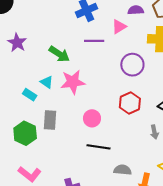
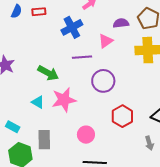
purple circle: (132, 65) -> (103, 81), moved
cyan rectangle: (30, 95) -> (13, 127), moved

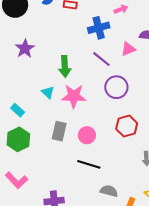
purple line: (82, 57) -> (101, 59), turned 30
green arrow: (48, 73) -> (65, 66), turned 45
gray rectangle: (44, 140) -> (59, 131), moved

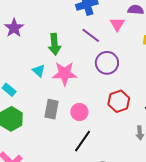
pink triangle: (128, 49) -> (117, 24), turned -35
black line: (89, 164) -> (82, 141), turned -70

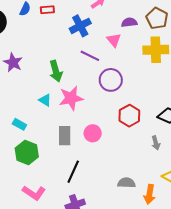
black line: (82, 141) -> (73, 172), moved

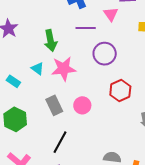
purple line: (90, 56) -> (86, 28), turned -30
cyan rectangle: (19, 124) -> (13, 81), moved
gray rectangle: (65, 136) -> (54, 105), turned -30

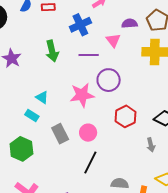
green arrow: (50, 41) -> (52, 51), moved
pink star: (64, 69) -> (82, 95), moved
cyan rectangle: (13, 81) -> (32, 116), moved
black line: (60, 142) -> (90, 162), moved

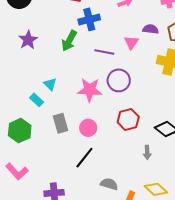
blue cross: (80, 25) -> (89, 19), moved
green arrow: (52, 51) -> (69, 41), turned 30

